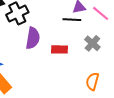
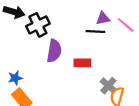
gray cross: (92, 43) -> (108, 86), moved

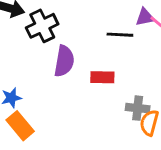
purple triangle: (103, 18) -> (145, 17), moved
gray cross: (108, 86) -> (138, 108), turned -35

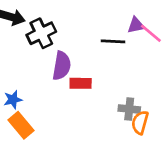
red rectangle: (102, 77) -> (81, 83), moved

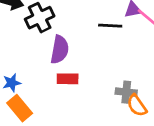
red rectangle: (81, 83) -> (68, 79), moved
orange semicircle: (140, 123) -> (137, 105), turned -50

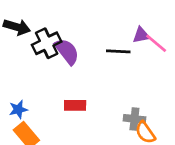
purple semicircle: (60, 50) -> (67, 51), moved, turned -48

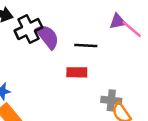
black line: (118, 51) -> (86, 46), moved
red rectangle: (75, 105) -> (77, 72), moved

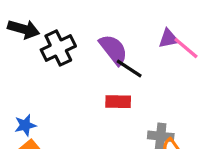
purple semicircle: (48, 37) -> (113, 50), moved
black line: (86, 46) -> (129, 68), turned 30

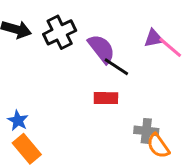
black cross: (58, 48) -> (60, 32), moved
blue star: (25, 125) -> (18, 120), turned -30

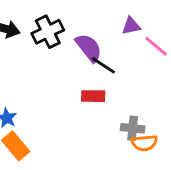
purple triangle: (154, 38) -> (131, 26), moved
orange semicircle: (158, 146) -> (144, 143), turned -60

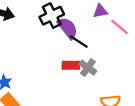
black cross: (48, 32) -> (52, 16), moved
gray cross: (133, 128) -> (88, 68), moved, turned 30

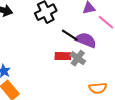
purple semicircle: (68, 28) -> (86, 40), moved, turned -30

